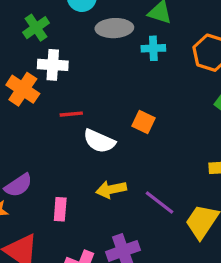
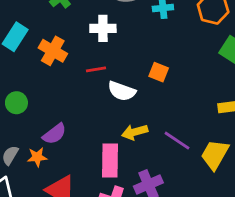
white cross: (53, 65) -> (103, 28), moved
pink rectangle: (60, 209) -> (110, 160), moved, size x1.6

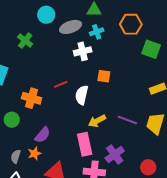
white cross: (103, 28) -> (83, 51), moved
orange cross: (53, 51) -> (32, 98), moved
white semicircle: (122, 91) -> (82, 95), turned 96

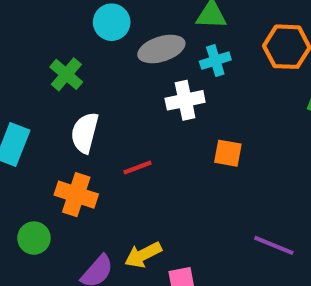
white semicircle: (82, 95) -> (85, 133), moved
yellow arrow: (97, 121) -> (143, 255), moved

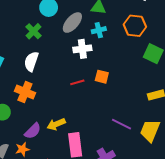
gray ellipse: (161, 49) -> (72, 23), turned -35
green cross: (66, 74) -> (34, 31), moved
red line: (138, 167) -> (77, 82), moved

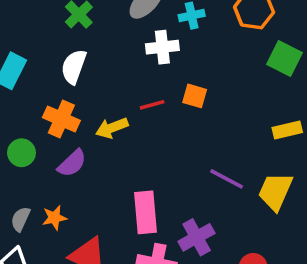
yellow arrow: (56, 124) -> (112, 128), moved
purple semicircle: (33, 131) -> (72, 163), moved

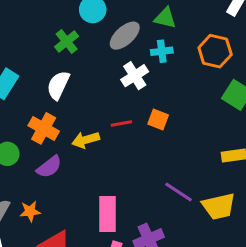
white cross: (162, 47) -> (135, 76), turned -32
yellow trapezoid: (275, 191) -> (219, 206), turned -132

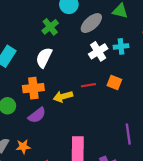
cyan cross: (162, 51) -> (121, 46), moved
orange cross: (44, 128) -> (33, 88), turned -36
purple line: (179, 192) -> (128, 134), turned 48

